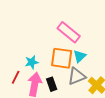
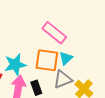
cyan star: (32, 62) -> (15, 65), size x1.5

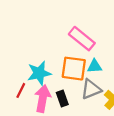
cyan triangle: (66, 58) -> (95, 66), turned 40

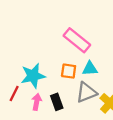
orange square: (74, 69) -> (69, 71), size x0.6
pink arrow: (43, 99) -> (37, 102), size x0.6

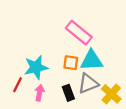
cyan triangle: (90, 69) -> (92, 60), size x1.5
black rectangle: (57, 102) -> (68, 93), moved

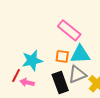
pink arrow: (39, 93) -> (27, 83), moved, turned -88
black rectangle: (68, 93) -> (60, 83), size x1.5

